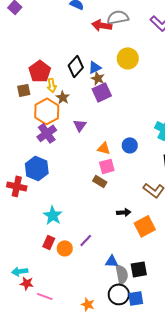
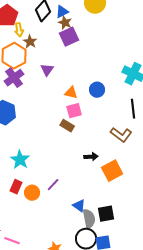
blue triangle: (112, 261) -> (79, 206), turned 32

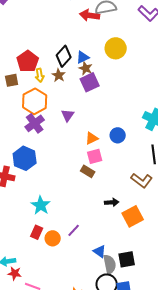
brown star: (30, 42) -> (59, 75), moved
orange triangle: (71, 93) -> (92, 138), turned -40

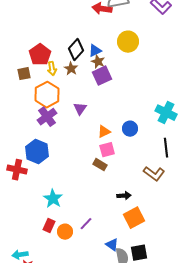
orange square: (133, 216) -> (134, 218), moved

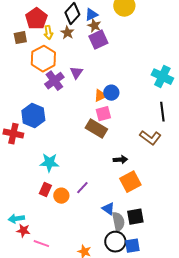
purple cross: (47, 117) -> (54, 81), moved
blue circle: (130, 129) -> (111, 93), moved
brown rectangle: (100, 165) -> (96, 129), size x1.5
cyan star: (53, 199) -> (49, 163), turned -30

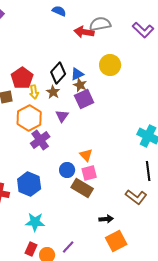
purple triangle: (76, 73) -> (62, 116), moved
blue circle: (111, 93) -> (67, 170), moved
orange triangle: (100, 96) -> (86, 155), turned -48
blue hexagon: (33, 116) -> (29, 184), moved

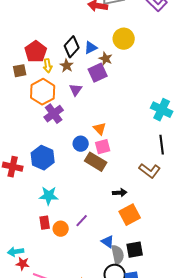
brown star: (80, 85) -> (106, 59), moved
red rectangle: (31, 249) -> (45, 223), turned -32

